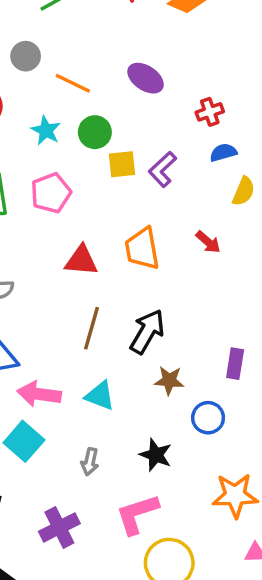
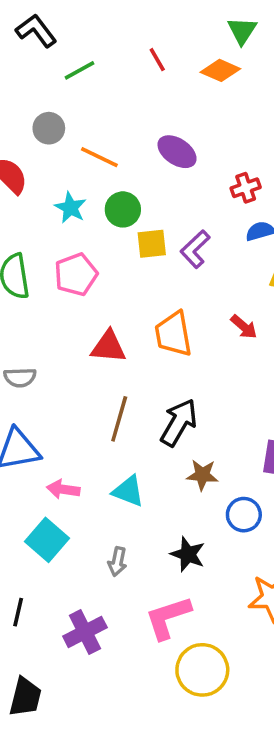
pink arrow: (39, 394) -> (63, 489), size x0.7

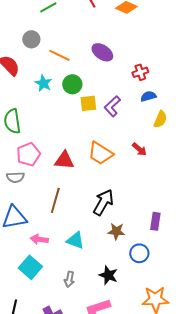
pink pentagon: (76, 274) -> (28, 154), moved
orange trapezoid: (173, 334) -> (100, 153), turned -48
brown line: (119, 419) -> (55, 200), moved

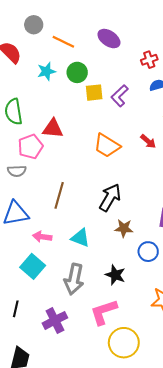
cyan star: (43, 83) -> (46, 71), turned 30
red triangle: (64, 160) -> (53, 129), moved
gray arrow: (69, 279) -> (74, 279), size x1.8

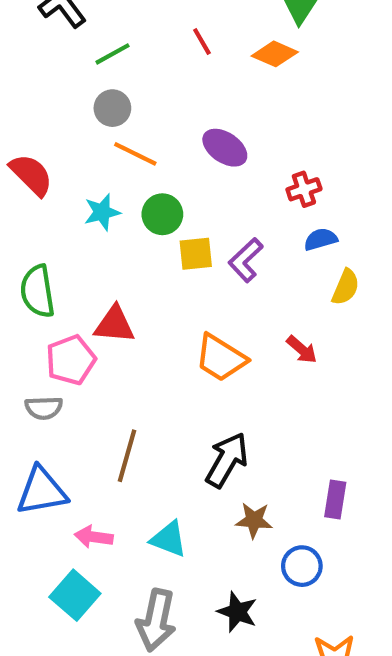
gray circle: (34, 25) -> (112, 108), moved

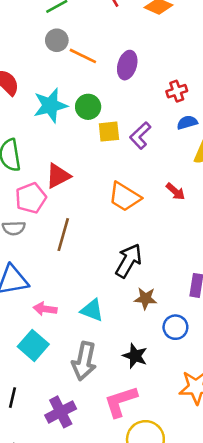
purple ellipse: (225, 148) -> (127, 65), turned 72
orange line: (135, 154) -> (83, 56), moved
cyan star: (102, 212) -> (50, 105), size x1.5
red triangle: (115, 325) -> (58, 176), turned -32
brown line: (127, 456) -> (63, 235), moved

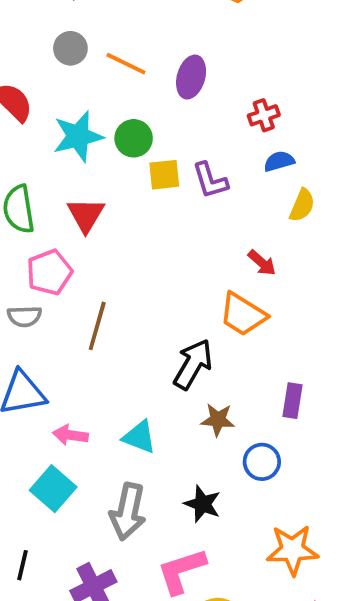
gray circle: (57, 40) -> (70, 48), moved
purple L-shape: (140, 135) -> (210, 180), turned -64
red triangle: (58, 176) -> (86, 215), moved, turned -32
orange trapezoid: (125, 197) -> (243, 314), moved

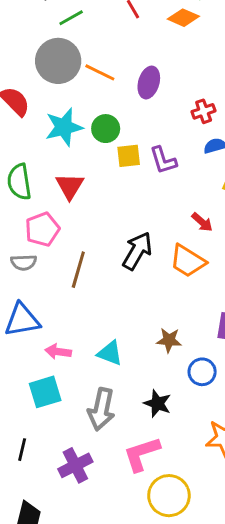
gray circle: (70, 48) -> (58, 61), size x1.8
black arrow: (193, 364) -> (137, 251), moved
cyan square: (53, 489) -> (45, 392), turned 32

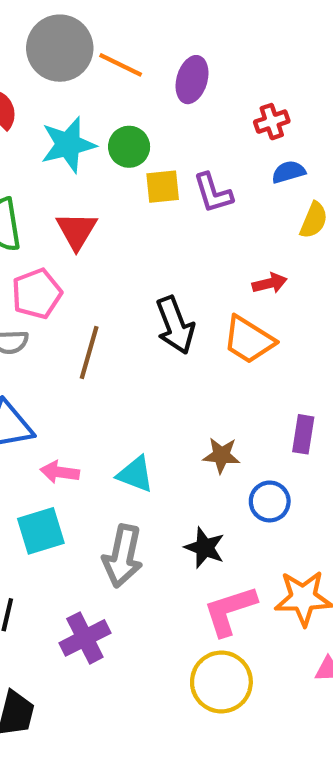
red arrow: (202, 222) -> (270, 283), turned -55
black arrow: (137, 251) -> (175, 325), turned 129
pink L-shape: (142, 454) -> (230, 611), moved

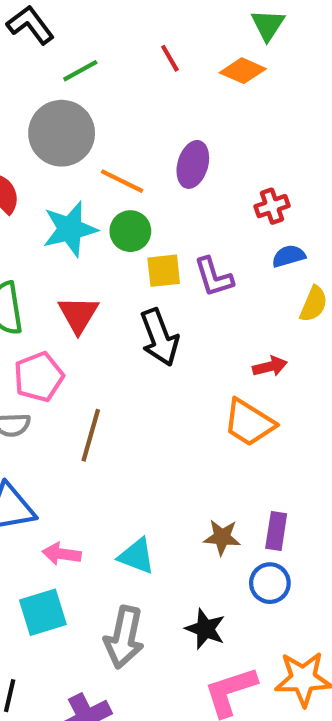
orange line: (121, 65) -> (122, 181), moved
black arrow: (175, 325) -> (160, 337), moved
purple rectangle: (303, 434) -> (276, 531), moved

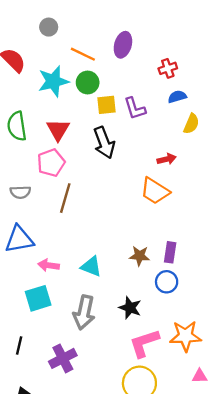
gray circle: (62, 133) -> (49, 27), size x0.5
pink pentagon: (39, 377) -> (51, 163), moved

